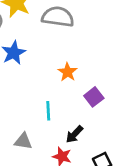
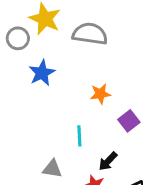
orange star: (68, 72) -> (100, 94), turned 30

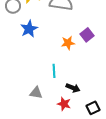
purple square: (129, 121) -> (87, 35), moved
black arrow: (108, 161) -> (73, 88), turned -112

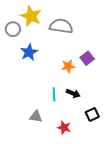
black arrow: (73, 88) -> (73, 93), moved
black square: (93, 108) -> (92, 115), moved

